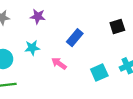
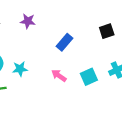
cyan star: (32, 48) -> (20, 69), moved
pink arrow: (59, 63) -> (59, 76), moved

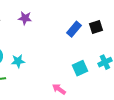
blue rectangle: (64, 42) -> (74, 29), moved
pink arrow: (59, 76) -> (59, 89), moved

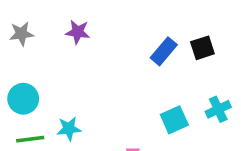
cyan star: (18, 61) -> (69, 129), moved

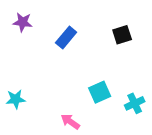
blue rectangle: (164, 51) -> (66, 38), moved
cyan cross: (218, 109) -> (135, 103), moved

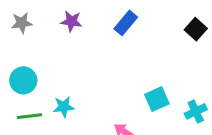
black square: (122, 35) -> (196, 29), moved, turned -30
blue rectangle: (66, 38) -> (126, 23), moved

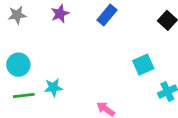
purple star: (71, 21) -> (60, 14), turned -30
cyan square: (157, 99) -> (143, 65), moved

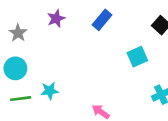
gray star: (17, 15) -> (18, 33), moved, turned -30
cyan square: (143, 65) -> (137, 57), moved

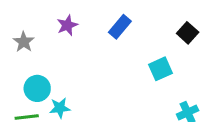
cyan circle: (15, 68) -> (37, 88), moved

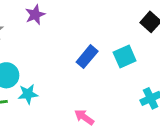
blue rectangle: (120, 27) -> (87, 57), moved

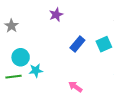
purple star: (35, 15) -> (56, 15), moved

